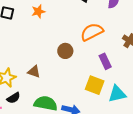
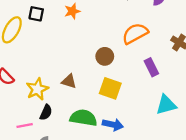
yellow square: (95, 85) -> (110, 88), moved
black semicircle: (14, 98) -> (46, 112), turned -32

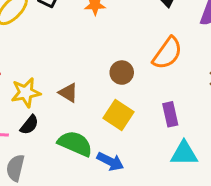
orange semicircle: (135, 34) -> (167, 53), turned 140
purple rectangle: (151, 67) -> (170, 114), moved

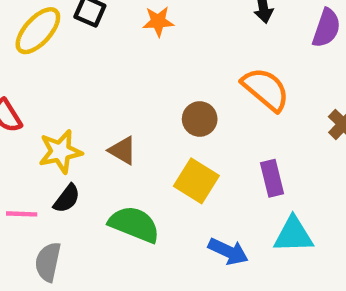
orange semicircle: (167, 53) -> (266, 89), turned -84
blue arrow: (110, 161) -> (228, 251), moved

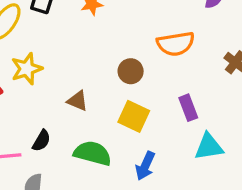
orange semicircle: (266, 89) -> (176, 44), turned 138
yellow star: (60, 152) -> (27, 69), moved
blue arrow: (228, 251) -> (145, 166), moved, turned 96

